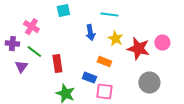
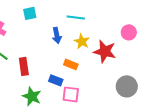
pink circle: (162, 43) -> (129, 32), moved
gray circle: (149, 83) -> (127, 86), moved

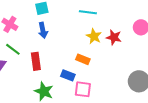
blue arrow: (57, 35) -> (43, 30), moved
red star: (105, 51) -> (114, 37), moved, size x0.7

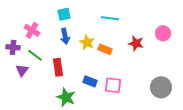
yellow star: (94, 36) -> (87, 42), moved
orange rectangle: (83, 59) -> (105, 49), moved
pink square: (83, 89) -> (113, 85), moved

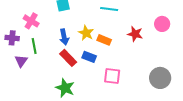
blue arrow: (65, 36) -> (64, 37), moved
green line: (35, 55) -> (34, 46), turned 42
red rectangle: (58, 67) -> (68, 58), moved, turned -36
blue rectangle: (90, 81) -> (89, 57), moved

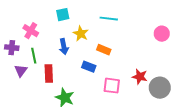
yellow star: (86, 33) -> (81, 34), moved
red star: (135, 34) -> (140, 77), moved
red rectangle: (68, 58) -> (49, 74), moved, turned 42

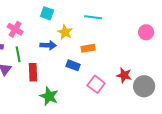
cyan square: (63, 15) -> (47, 13), turned 32
blue arrow: (64, 47) -> (48, 45), turned -77
orange rectangle: (104, 50) -> (88, 48), turned -32
pink square: (112, 86) -> (96, 84), turned 30

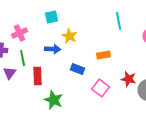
cyan square: (47, 13) -> (52, 17), turned -32
cyan line: (93, 17) -> (119, 21), moved, turned 72
pink cross: (15, 29) -> (20, 33), turned 35
orange rectangle: (88, 48) -> (104, 55), moved

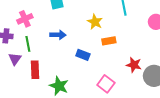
yellow star: (70, 36) -> (95, 22), moved
red rectangle: (38, 76) -> (35, 70), moved
pink square: (101, 88) -> (106, 84), moved

